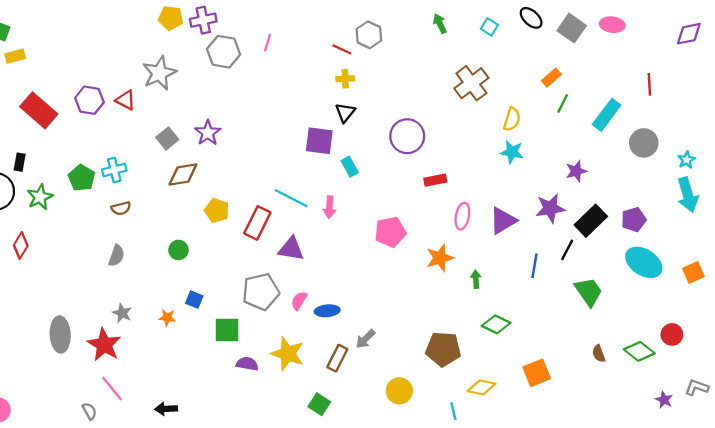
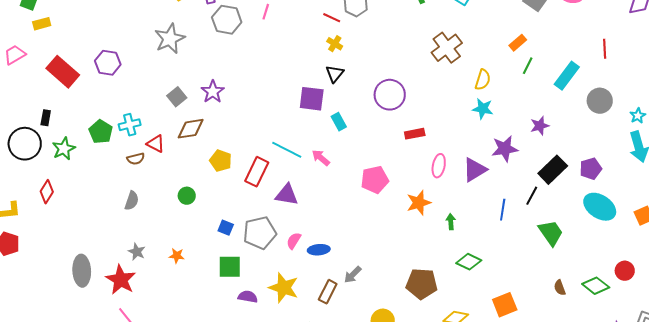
yellow cross: (345, 79) -> (335, 44), turned 35
red triangle: (126, 100) -> (156, 144), moved
pink arrow: (329, 207) -> (321, 158), turned 126
purple star: (550, 208) -> (505, 149), moved
blue square: (194, 300) -> (226, 228), moved

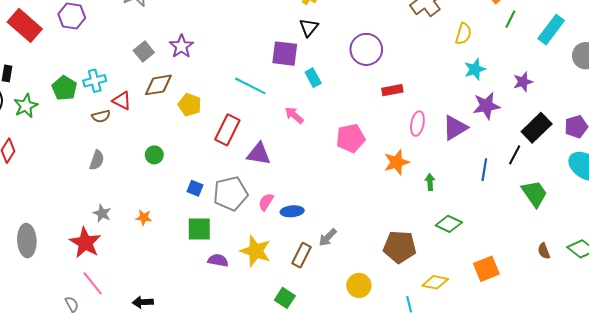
cyan star: (483, 109) -> (475, 69), moved, turned -30
cyan line: (287, 150) -> (250, 86), moved
yellow pentagon: (221, 161) -> (190, 105), moved
gray ellipse: (82, 271) -> (27, 241), moved

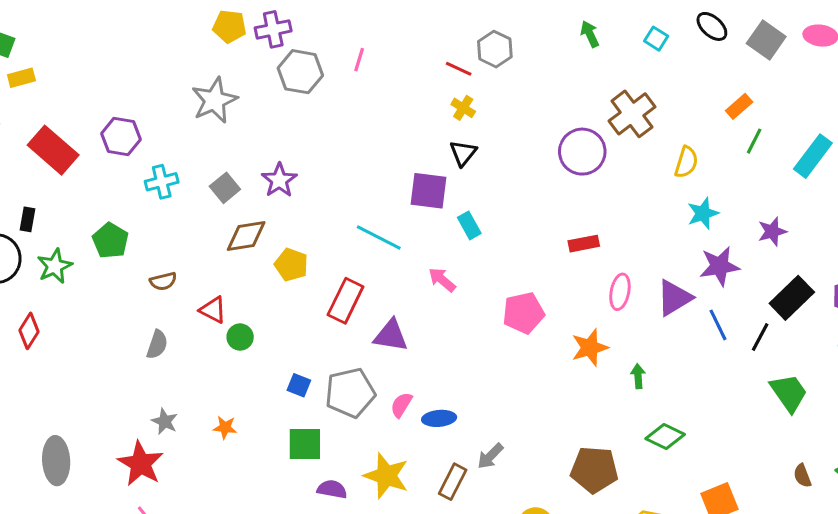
purple circle: (366, 49) -> (582, 152), moved
cyan cross: (95, 81) -> (162, 182), moved
red triangle: (122, 101) -> (213, 310), moved
blue line: (484, 170) -> (718, 325), moved, turned -35

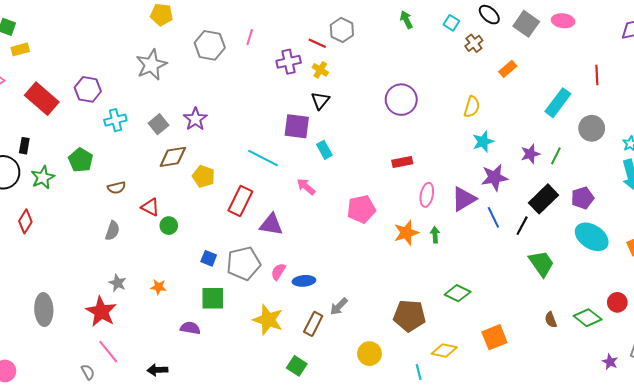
purple cross: (273, 29) -> (289, 62), moved
brown cross: (632, 114) -> (474, 43), moved, size x0.6
green line: (754, 141) -> (556, 156), moved
green arrow: (638, 376) -> (435, 235), moved
purple semicircle: (332, 489) -> (190, 328), moved

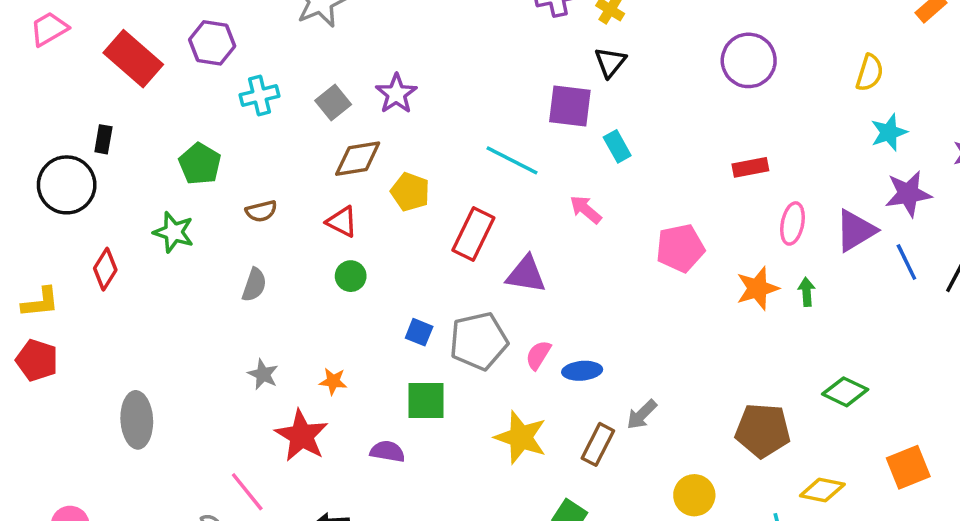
green star: (43, 177) -> (174, 232), moved, turned -30
red triangle: (150, 207) -> (342, 222), moved
red star: (101, 312) -> (302, 436), moved

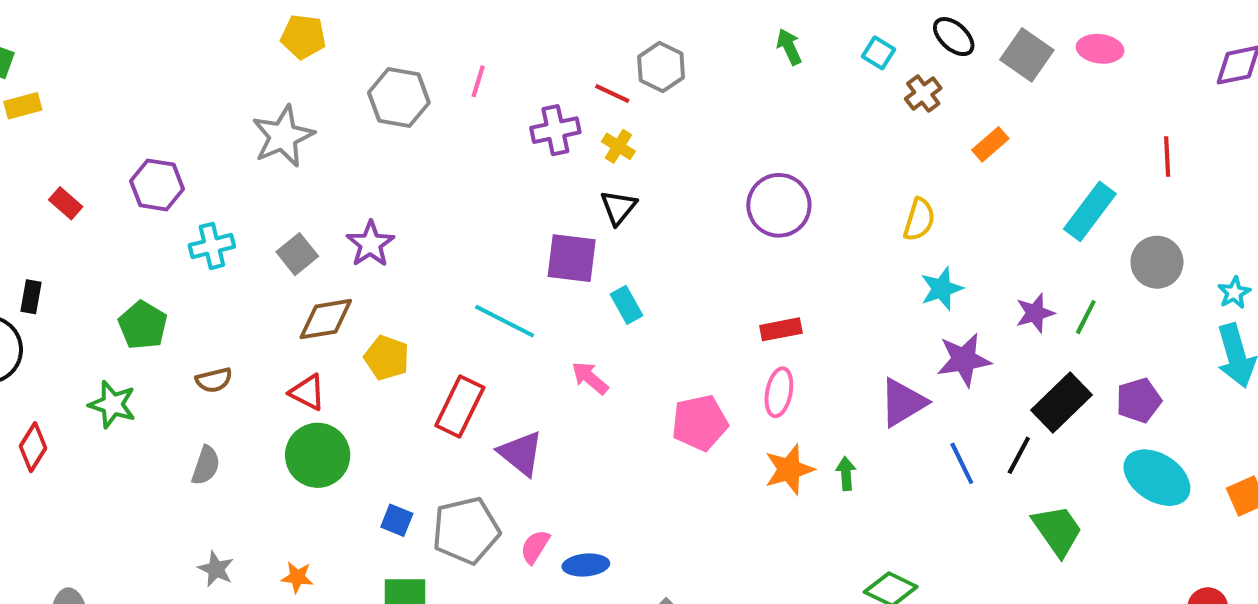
red rectangle: (133, 59) -> (66, 203), size x0.5
pink ellipse: (792, 223) -> (779, 392), moved
blue line: (906, 262) -> (962, 463), moved
purple triangle: (526, 274) -> (521, 453), turned 30
green circle: (351, 276) -> (318, 455), size x1.8

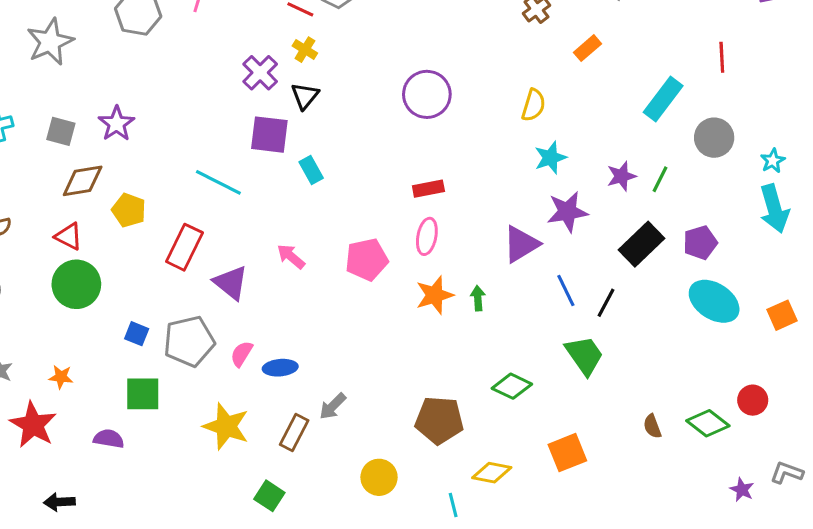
purple cross: (555, 130) -> (260, 73), moved, turned -33
gray square: (297, 254) -> (61, 131), turned -36
pink arrow: (590, 378) -> (291, 256), moved
black line: (1019, 455) -> (606, 303), moved
green trapezoid: (1057, 530) -> (584, 355), moved

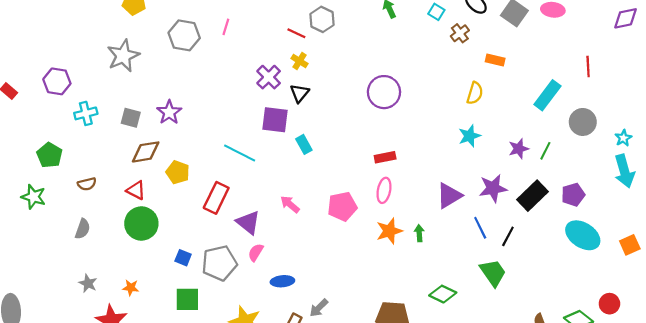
orange rectangle: (587, 48) -> (495, 60), turned 54
yellow semicircle: (533, 105) -> (475, 93), moved
purple star: (567, 212) -> (493, 188), moved
pink semicircle: (242, 354) -> (256, 252), moved

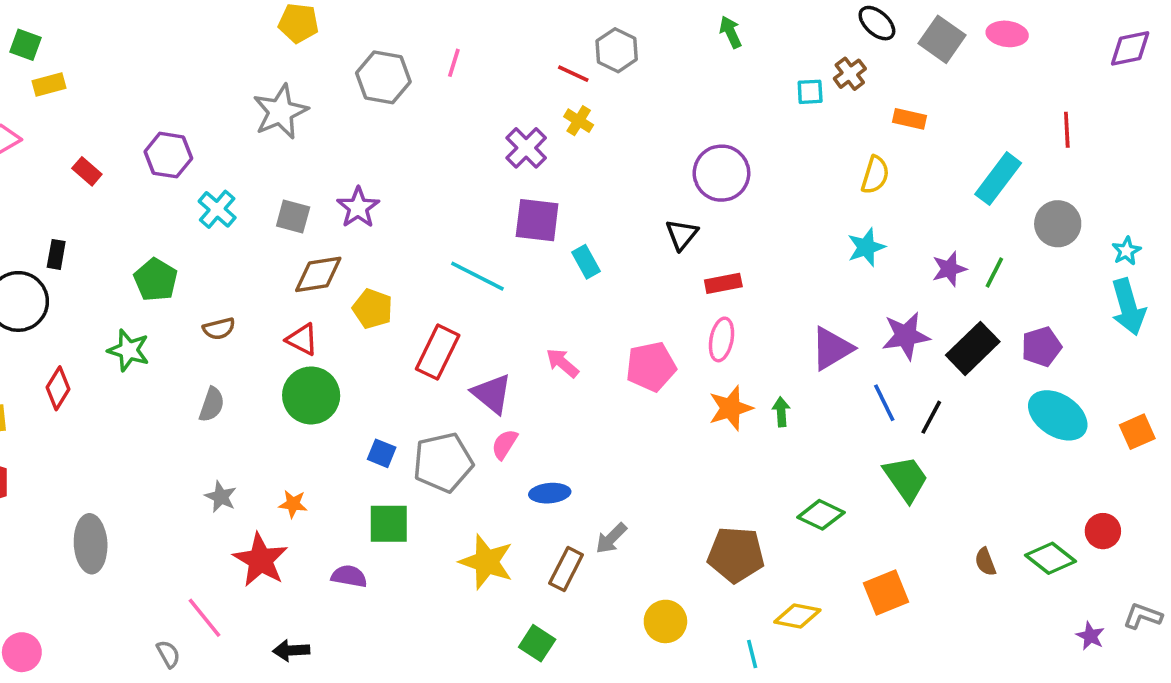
cyan square: (436, 12) -> (810, 92), moved, turned -35
black triangle: (300, 93) -> (682, 235), moved
cyan cross: (86, 113) -> (217, 209), turned -35

